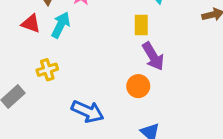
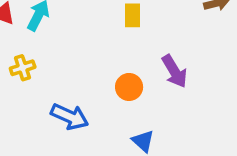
purple arrow: (153, 56) -> (174, 71), moved

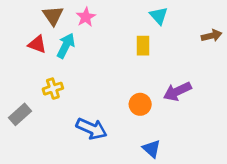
purple arrow: (174, 71) -> (177, 91), turned 96

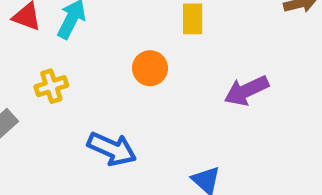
orange circle: (140, 104) -> (150, 68), moved

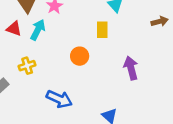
purple arrow: (246, 91) -> (131, 68), turned 100

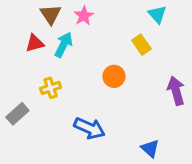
red triangle: (14, 29) -> (35, 43), turned -35
yellow rectangle: (102, 30) -> (141, 45), turned -35

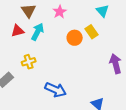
pink star: (84, 16) -> (60, 12), moved
orange circle: (114, 76) -> (75, 38), moved

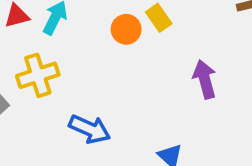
yellow cross: (29, 62) -> (38, 75), size x1.5

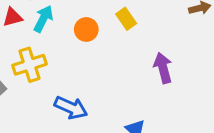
orange circle: (126, 29) -> (86, 29), moved

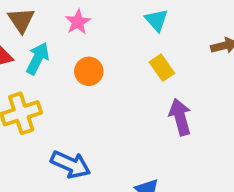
yellow rectangle: (126, 19) -> (162, 68), moved

